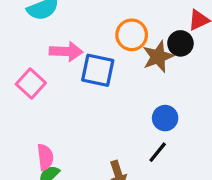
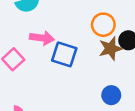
orange circle: (132, 35) -> (103, 25), moved

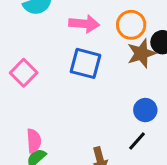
pink arrow: (42, 38) -> (84, 24), moved

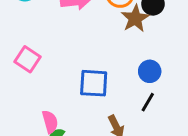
blue square: (86, 63) -> (94, 83), moved

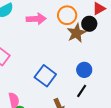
blue square: (94, 83) -> (45, 76), turned 30

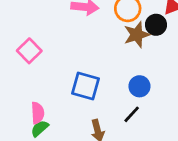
blue square: (45, 76) -> (85, 86), turned -30

